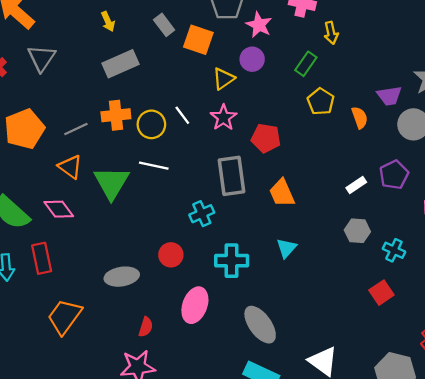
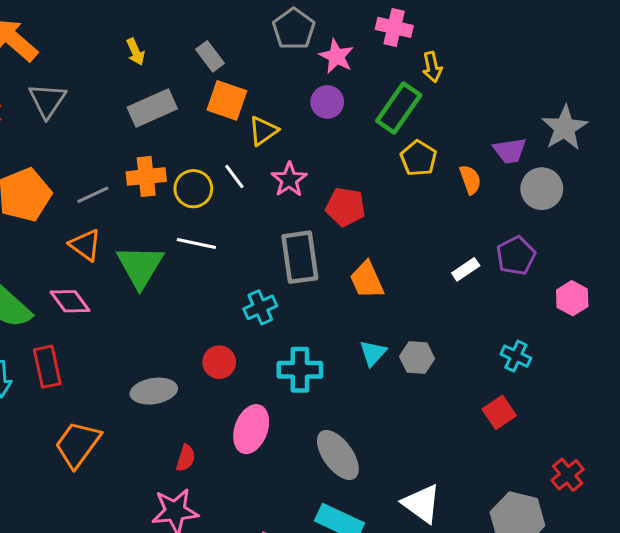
orange square: (198, 40) -> (227, 100), moved
green rectangle: (306, 64) -> (399, 108), size x1.5
yellow triangle: (224, 79) -> (263, 131), moved
gray hexagon: (357, 231) -> (417, 358), moved

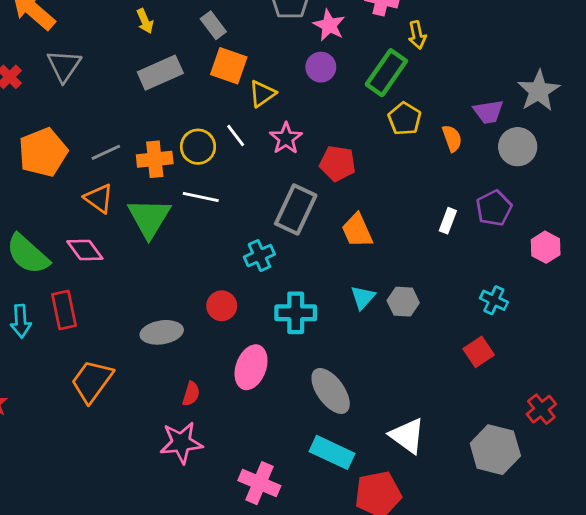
orange cross: (146, 177) -> (155, 159), moved
gray rectangle: (300, 257) -> (296, 209), turned 33
white rectangle: (466, 269) -> (448, 221), turned -35

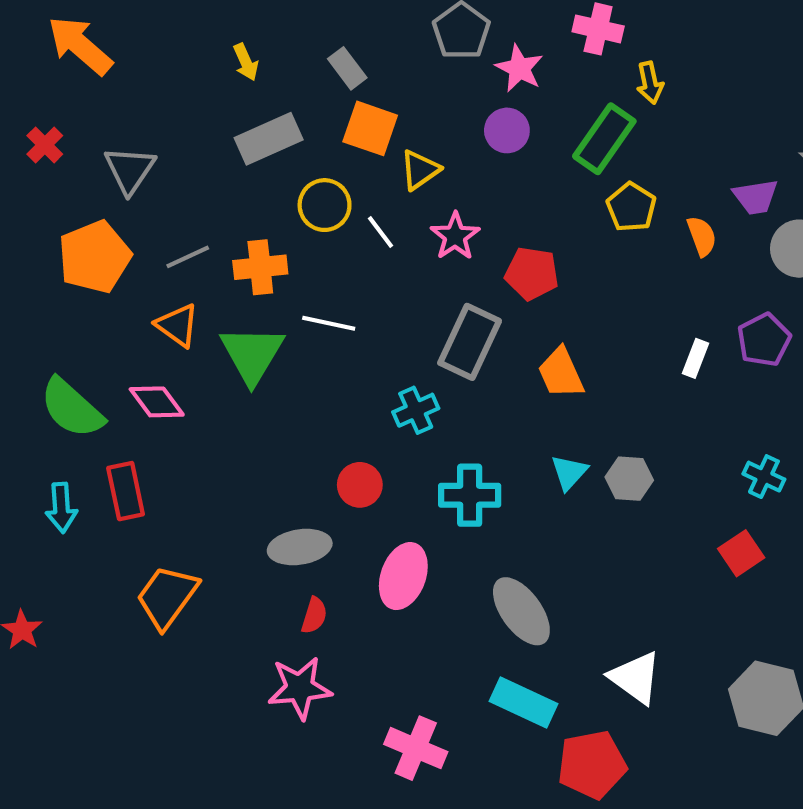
gray triangle: (64, 66) -> (130, 170), moved
yellow circle: (198, 147) -> (325, 205), moved
gray ellipse: (162, 332) -> (300, 547), moved

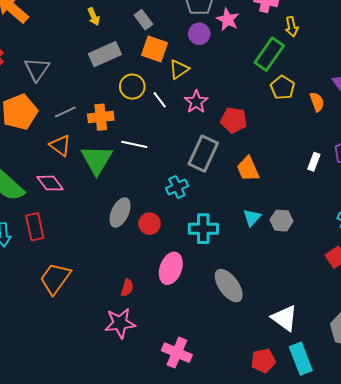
purple circle: (507, 130) -> (199, 34), moved
gray ellipse: (300, 547) -> (120, 212), moved, turned -56
cyan rectangle: (524, 702) -> (301, 359), moved, turned 44
red pentagon: (592, 765) -> (263, 361), size x0.7

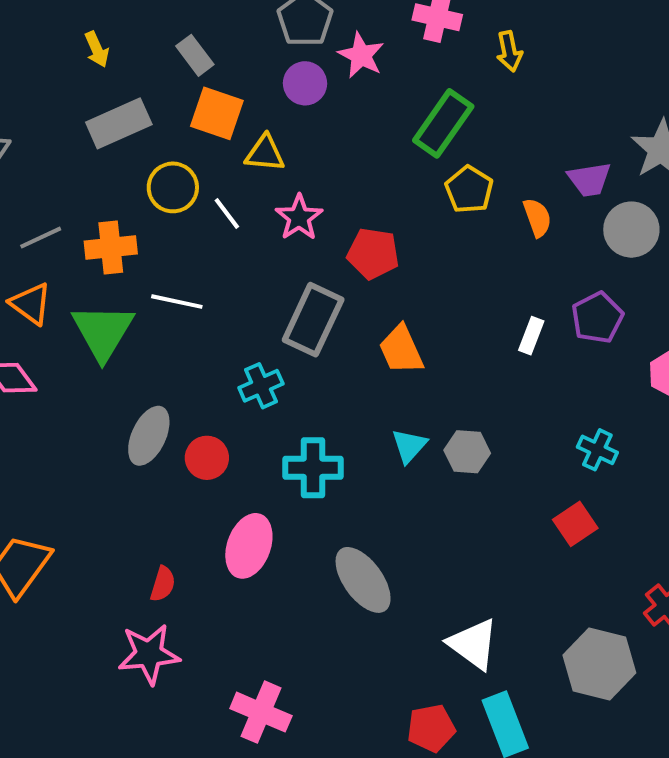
yellow arrow: (292, 27) -> (509, 51), moved
yellow triangle: (179, 69) -> (265, 153), turned 40

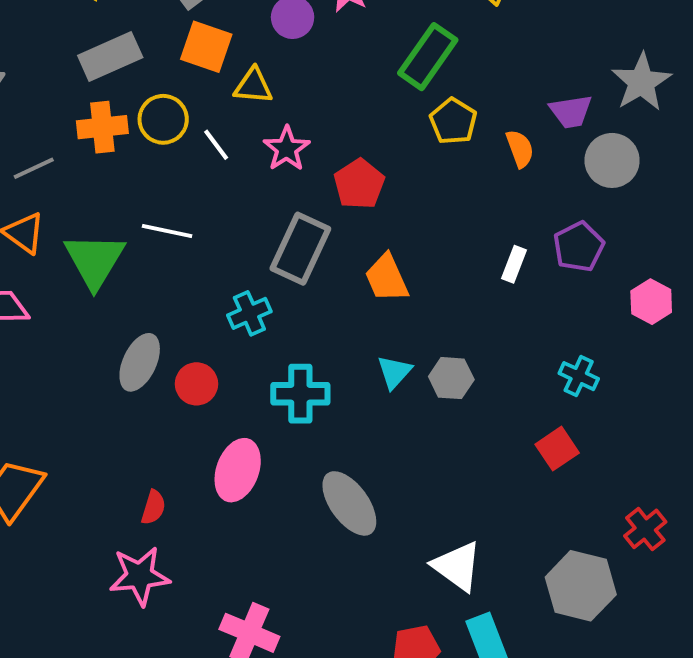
orange cross: (111, 248) -> (102, 127), moved
red pentagon: (373, 254) -> (359, 184), turned 30

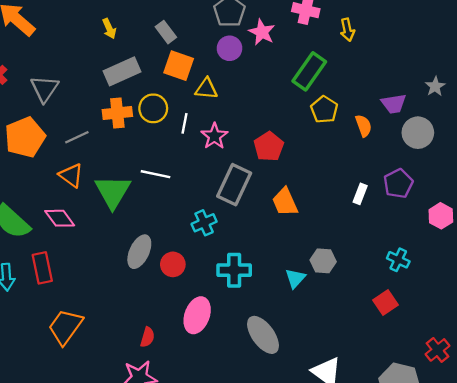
gray star: (641, 82) -> (435, 86), size x0.6
white line: (216, 145) -> (184, 123), turned 48
pink star: (287, 149) -> (214, 136), moved
cyan triangle: (394, 372) -> (295, 278), moved

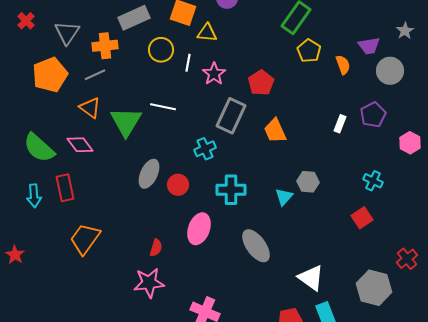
orange cross: (117, 113) -> (105, 46), moved

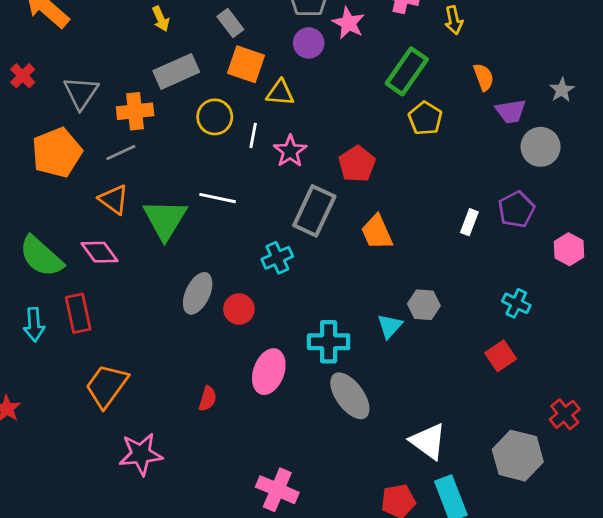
orange semicircle: (343, 65) -> (484, 77), moved
cyan cross: (231, 190) -> (329, 342), moved
pink star: (149, 283) -> (141, 454), moved

